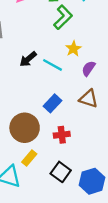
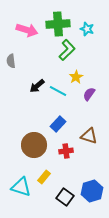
brown triangle: (89, 99) -> (89, 136), moved
yellow rectangle: (29, 158) -> (44, 177), moved
black square: (61, 172) -> (65, 197), moved

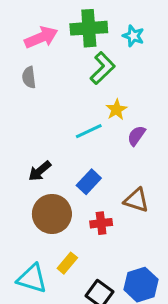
pink arrow: (27, 30) -> (41, 37), turned -40
gray semicircle: (11, 61) -> (29, 77), moved
black arrow: (37, 86) -> (40, 171), moved
cyan line: (58, 91) -> (89, 131), turned -54

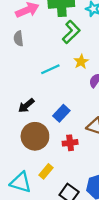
cyan line: (89, 131) -> (50, 69), moved

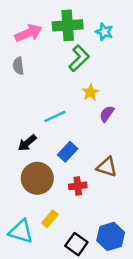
cyan line: (50, 69) -> (55, 116), moved

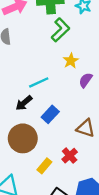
black arrow: (27, 143) -> (24, 103), moved
red cross: (78, 186) -> (70, 156), moved, turned -35
yellow rectangle: (50, 219) -> (44, 166), moved

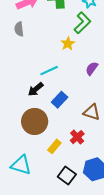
green L-shape: (60, 30) -> (82, 23), moved
yellow star: (71, 61) -> (68, 44), moved

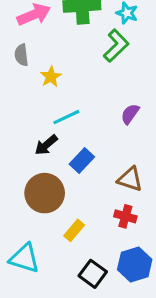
yellow star: (68, 44) -> (51, 77), moved
red cross: (77, 137) -> (125, 216), moved, turned -32

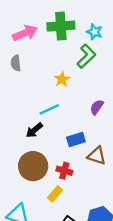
yellow star: (51, 77) -> (62, 79), moved
blue rectangle: (82, 161) -> (76, 139), moved, turned 30
red cross: (125, 216) -> (64, 171), moved

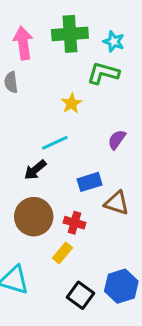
pink arrow: (25, 33) -> (23, 43), turned -75
green L-shape: (86, 56) -> (103, 73), turned -120

